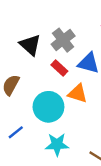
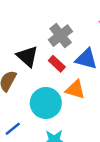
black triangle: (30, 45) -> (27, 56), moved

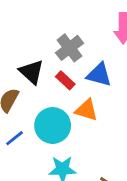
blue line: (13, 129) -> (15, 138), moved

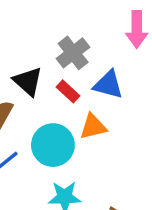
orange triangle: (86, 110) -> (93, 127), turned -30

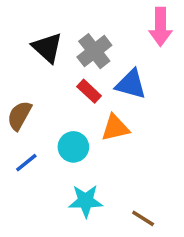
black triangle: (28, 81) -> (47, 48), moved
cyan circle: (53, 145) -> (73, 147), size x0.7

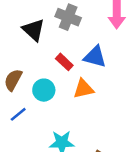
gray cross: (94, 51) -> (68, 17), moved, turned -30
cyan circle: (73, 147) -> (44, 90), moved

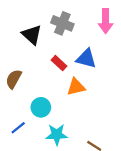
cyan circle: (44, 90) -> (41, 107), moved
blue line: (18, 114) -> (18, 128), moved

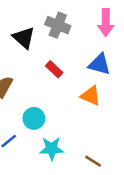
blue triangle: (86, 59) -> (99, 64), moved
orange triangle: (76, 87) -> (91, 96), moved, turned 36

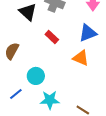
blue triangle: (99, 64) -> (88, 33), turned -36

